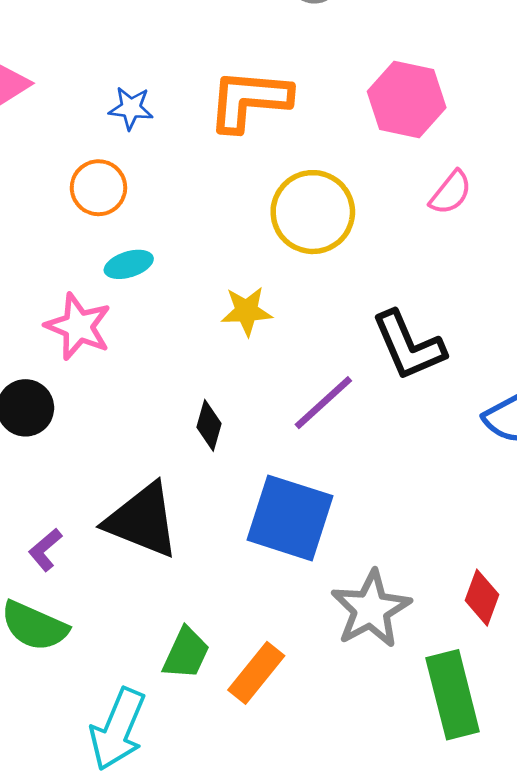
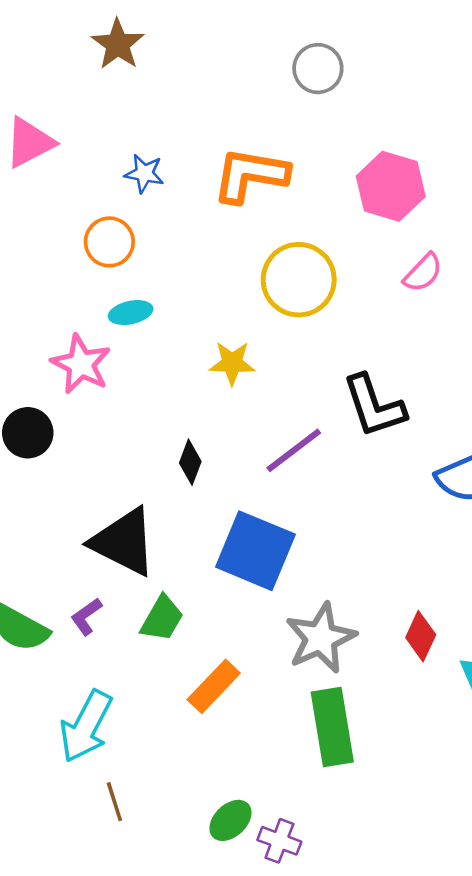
purple L-shape: (45, 550) -> (86, 617), moved
green trapezoid: (186, 653) -> (162, 618), moved
green rectangle: (453, 695) -> (332, 727), moved

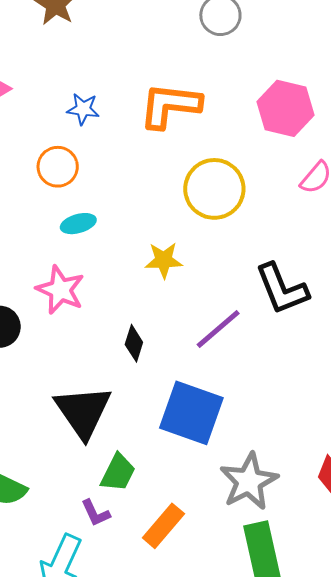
pink star: (81, 364) -> (60, 290), moved
black triangle: (124, 542) -> (83, 412), turned 32
purple L-shape: (86, 617) -> (95, 513), moved, turned -76

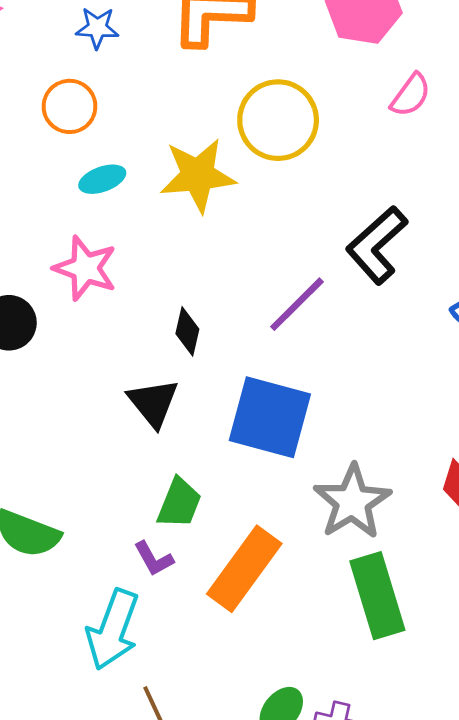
yellow star: (164, 260) -> (198, 175), moved, size x1.5
black L-shape: (282, 289) -> (377, 245), turned 74
black triangle: (83, 412) -> (153, 403), moved, size x0.7
orange rectangle: (163, 526) -> (244, 569), size x1.4

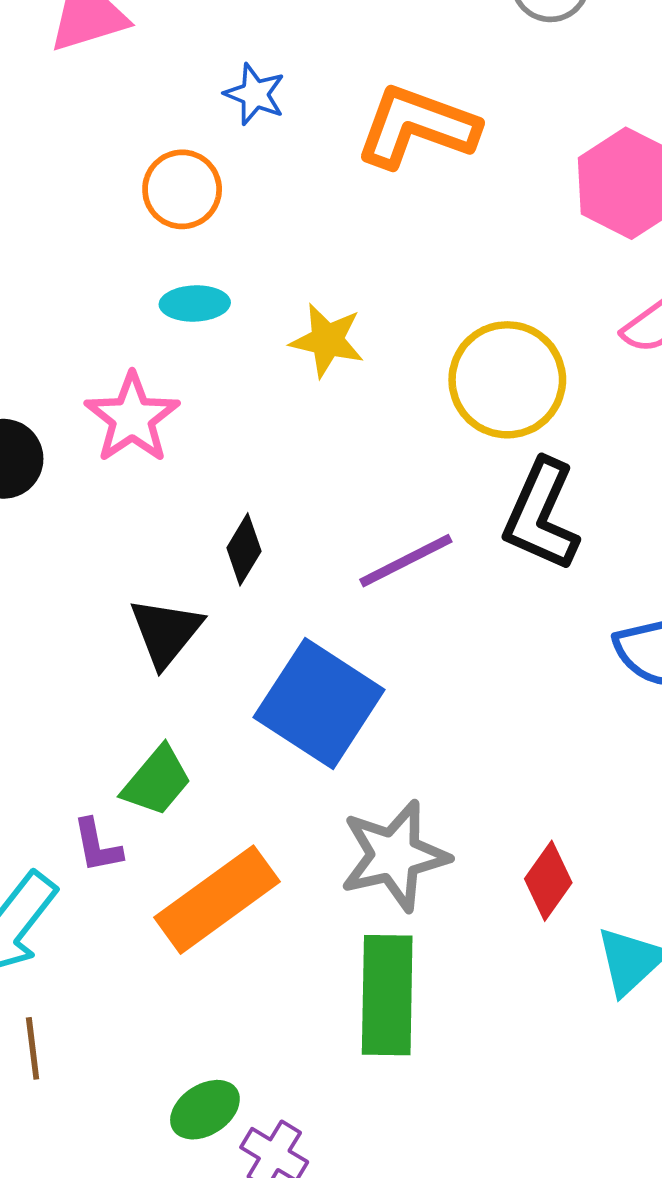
yellow circle: (278, 120) -> (507, 380), moved
yellow star: (198, 175) -> (327, 340), size x0.7
black L-shape: (377, 245) -> (541, 515), turned -42

